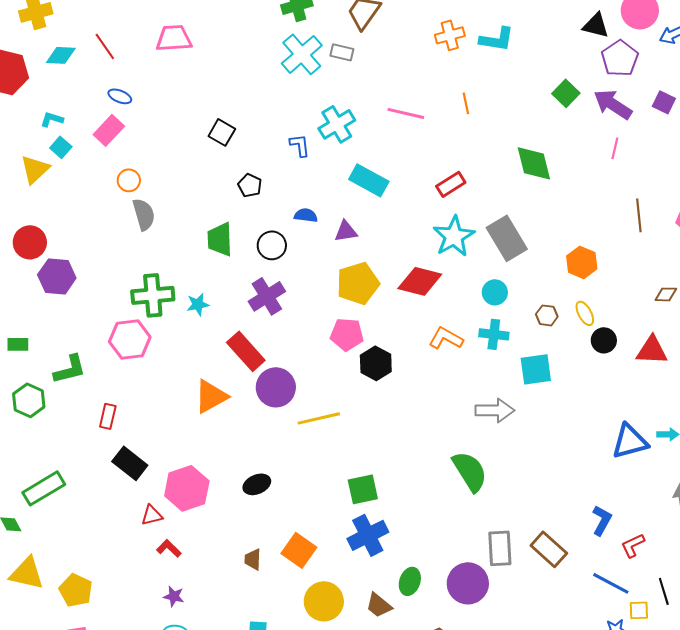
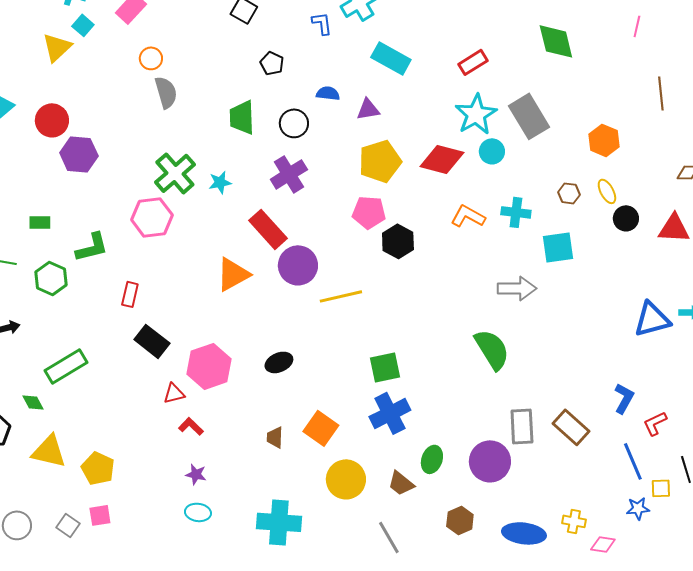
cyan circle: (495, 292) -> (492, 151), moved
green cross: (153, 295) -> (175, 173), turned -36
blue line: (611, 583) -> (633, 461), turned 39

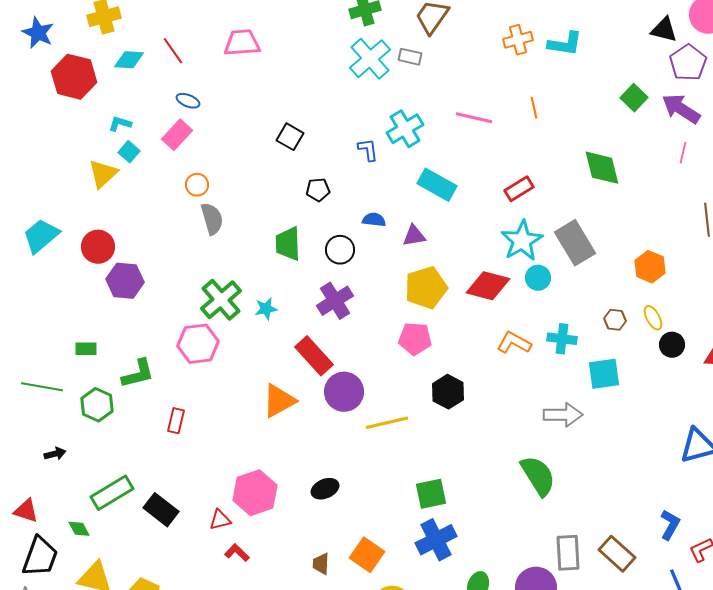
black pentagon: (272, 63) -> (318, 190), turned -30
black hexagon: (398, 241) -> (448, 392), moved
black rectangle: (152, 341) -> (161, 510), moved

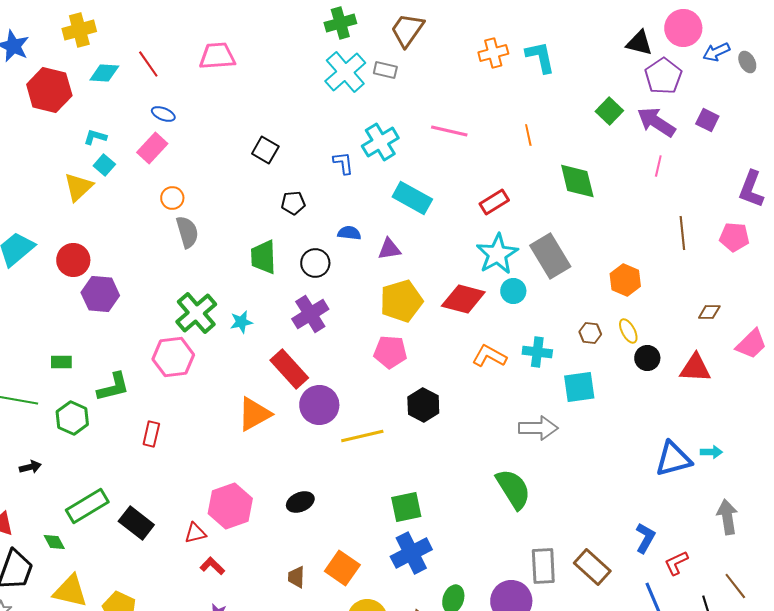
cyan L-shape: (565, 44) -> (540, 57), turned -111
orange line: (534, 108) -> (528, 135), moved

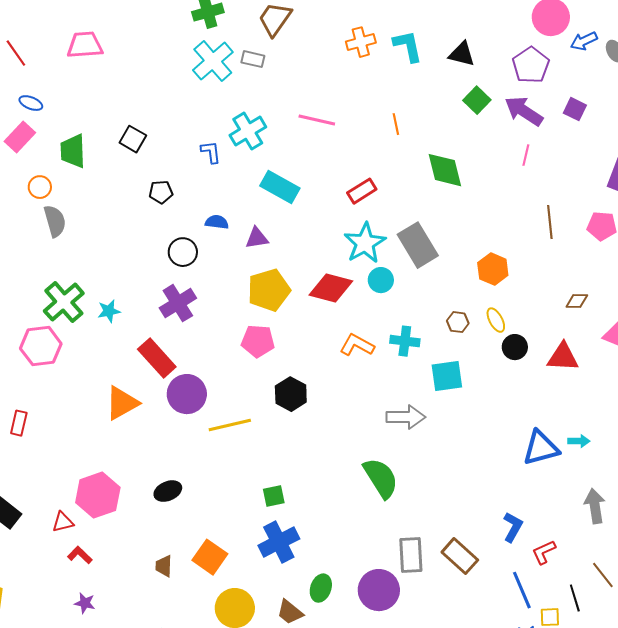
black triangle: (639, 43) -> (462, 54), moved
green trapezoid: (263, 257) -> (73, 151), moved
green square: (406, 507) -> (274, 496), size x0.7

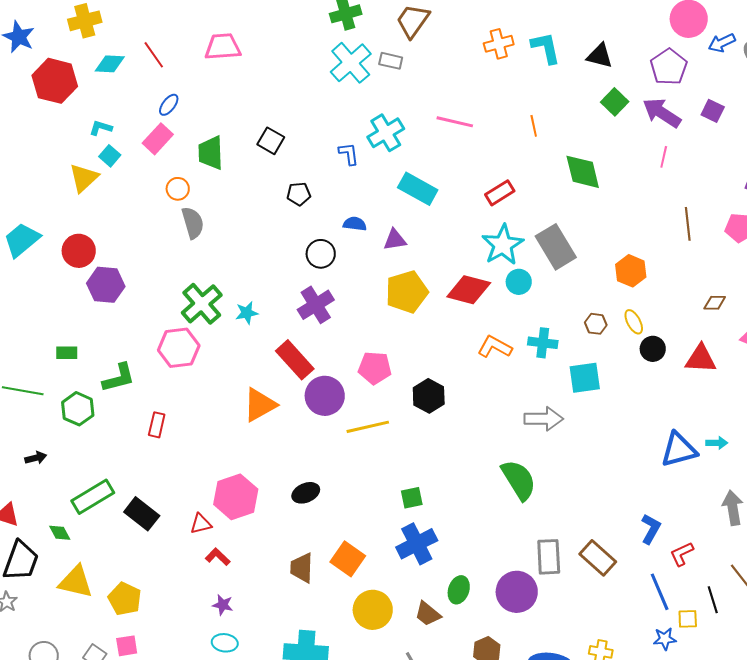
blue ellipse: (31, 103) -> (169, 105), turned -75
pink pentagon: (258, 341) -> (375, 368), moved
brown trapezoid: (164, 566) -> (302, 568), size x1.4

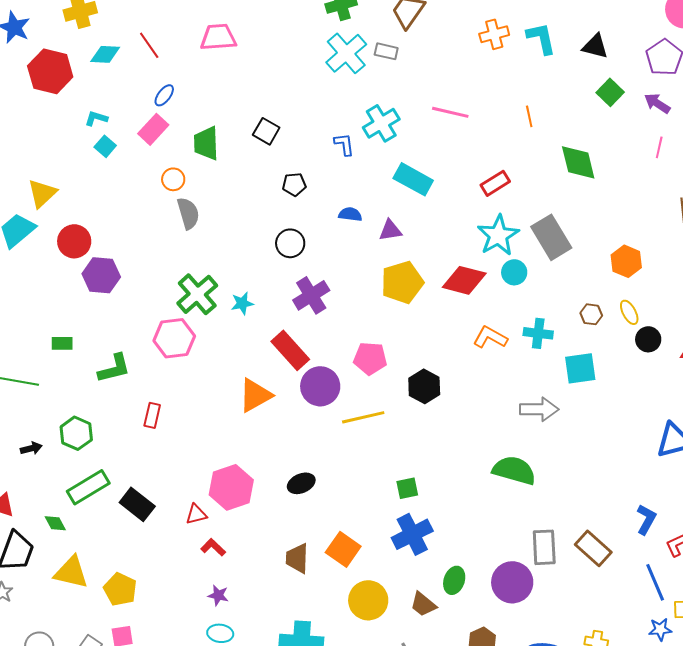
purple arrow: (662, 113) -> (657, 103), size x0.7
yellow triangle: (84, 178) -> (42, 193), moved
black circle: (321, 254) -> (290, 243), moved
green hexagon: (78, 409) -> (76, 433), moved
green semicircle: (519, 480) -> (514, 470), turned -42

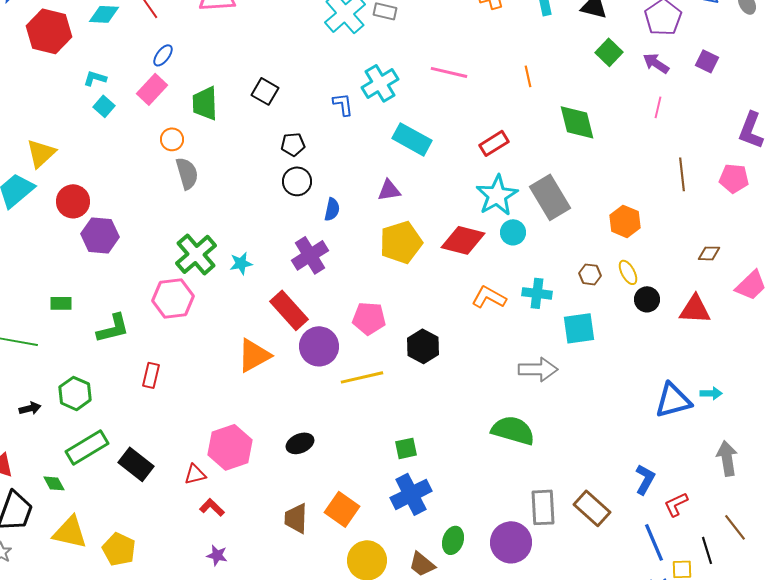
blue semicircle: (350, 214) -> (332, 209), moved, turned 95
black circle: (290, 243) -> (297, 181), moved

